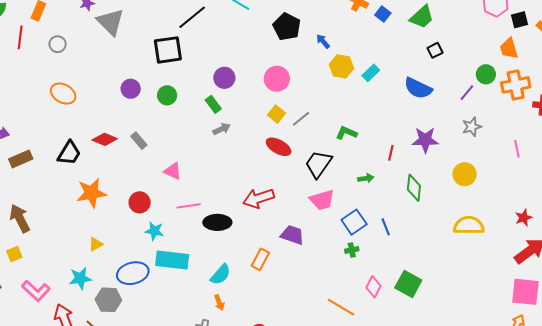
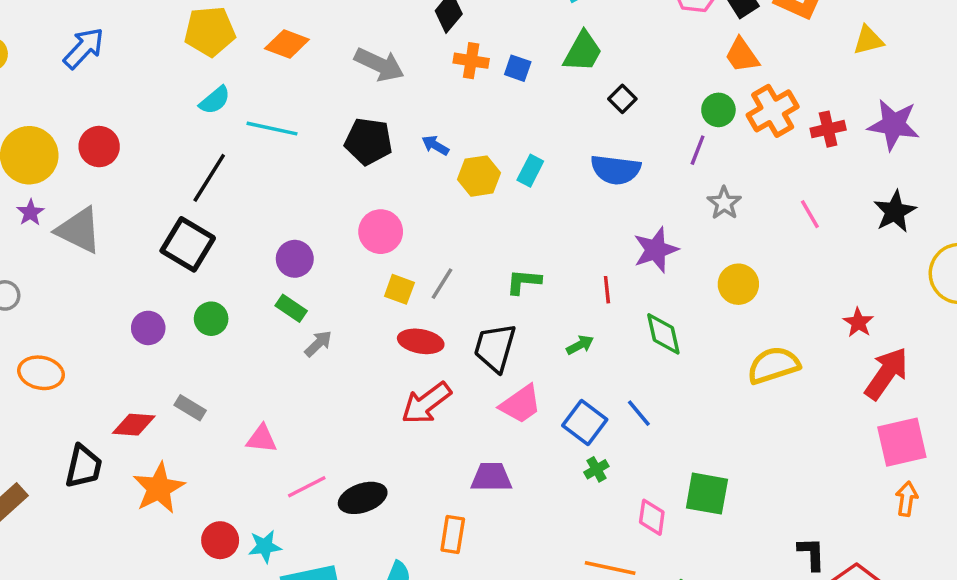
black square: (168, 50) -> (188, 244), turned -32
orange star: (91, 193) -> (159, 488), moved
red arrow: (259, 198) -> (426, 403), moved
red circle: (140, 202) -> (220, 540), moved

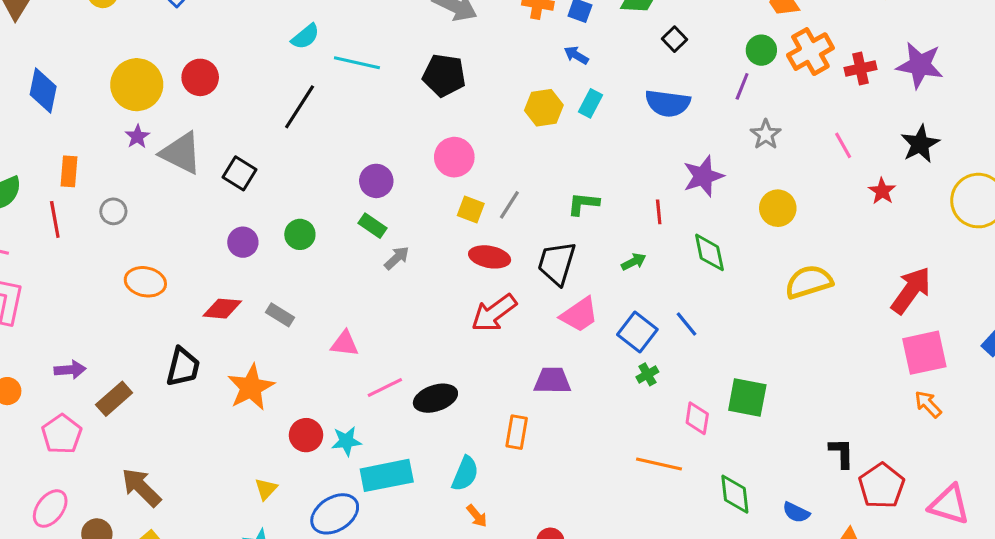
blue arrow: (435, 145) -> (576, 55), moved
black square: (188, 244) -> (240, 173), moved, size x0.7
red star: (858, 323) -> (882, 191), moved
red diamond: (134, 425) -> (222, 309), moved
orange arrow: (907, 499) -> (928, 404), turned -52

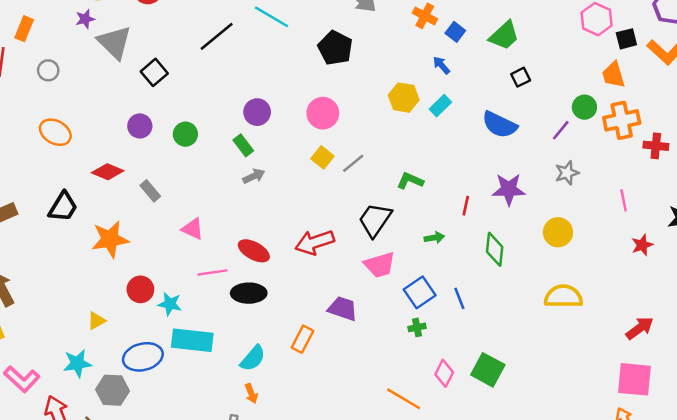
red ellipse: (490, 257) -> (254, 251), moved
red arrow: (911, 290) -> (640, 328), size x0.7

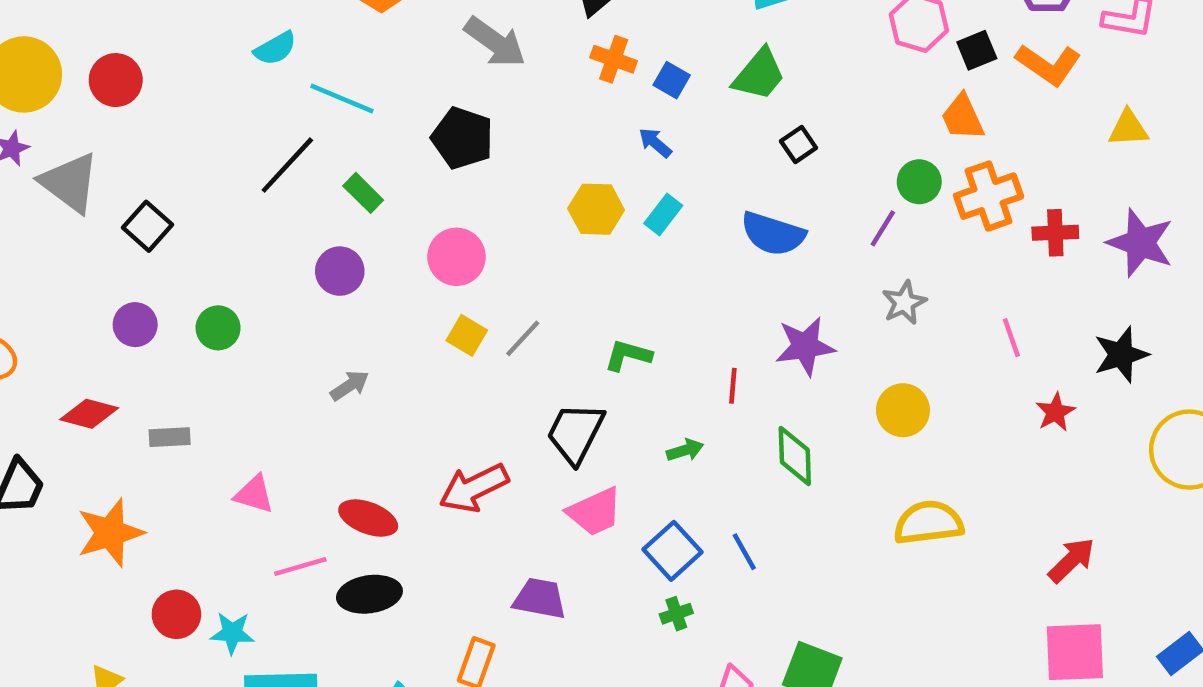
black line: (217, 36) -> (287, 165), moved
green rectangle: (243, 145) -> (363, 193), moved
gray rectangle: (150, 191) -> (170, 437), turned -45

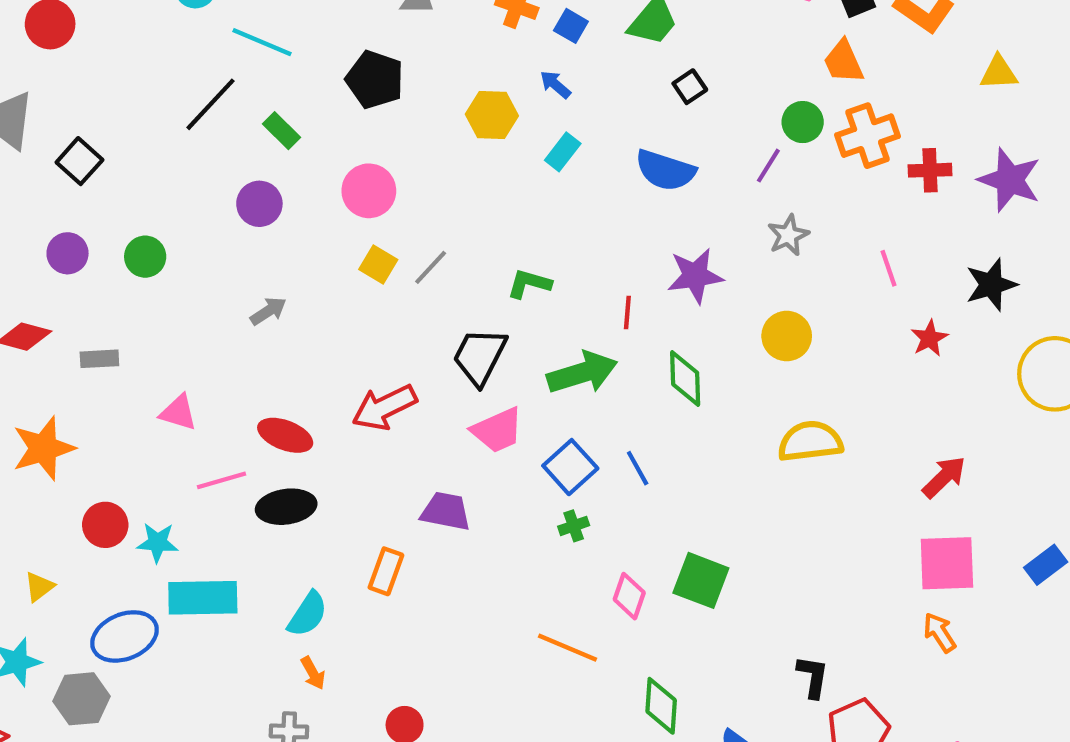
yellow hexagon: (596, 209) -> (492, 115), moved
green arrow: (685, 450) -> (582, 373), size x2.0

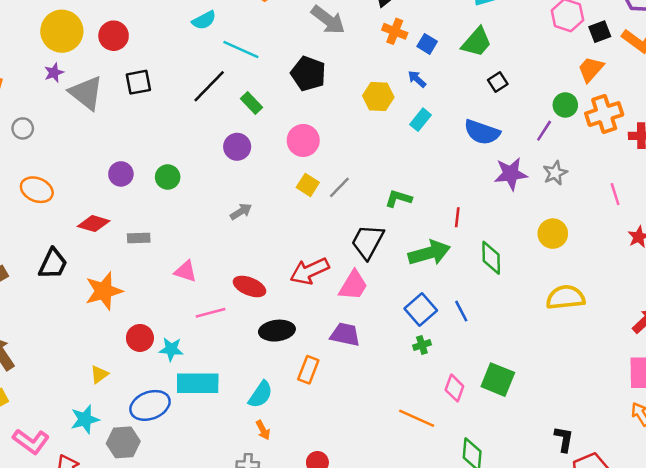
orange trapezoid: (843, 62) -> (591, 69), turned 64
black square: (79, 161) -> (138, 82), moved, turned 36
purple star: (695, 276) -> (511, 174), moved
pink trapezoid: (497, 430) -> (353, 285), moved, turned -36
black ellipse: (286, 507) -> (277, 331), moved

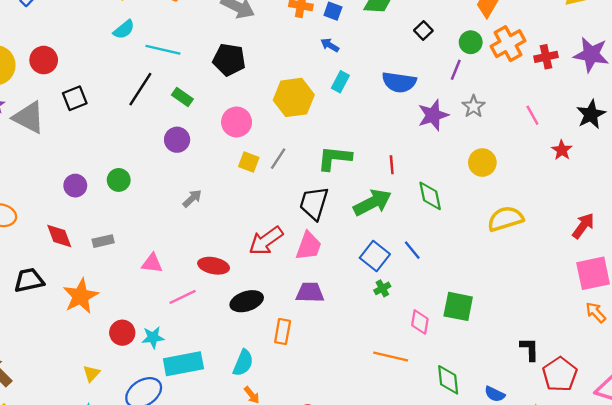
black square: (498, 82) -> (423, 30), moved
yellow hexagon: (378, 97) -> (294, 97), moved, size x1.4
green L-shape: (398, 199) -> (334, 158), size x1.4
red diamond: (94, 224) -> (59, 236), turned 64
black trapezoid: (53, 264) -> (29, 280), turned -116

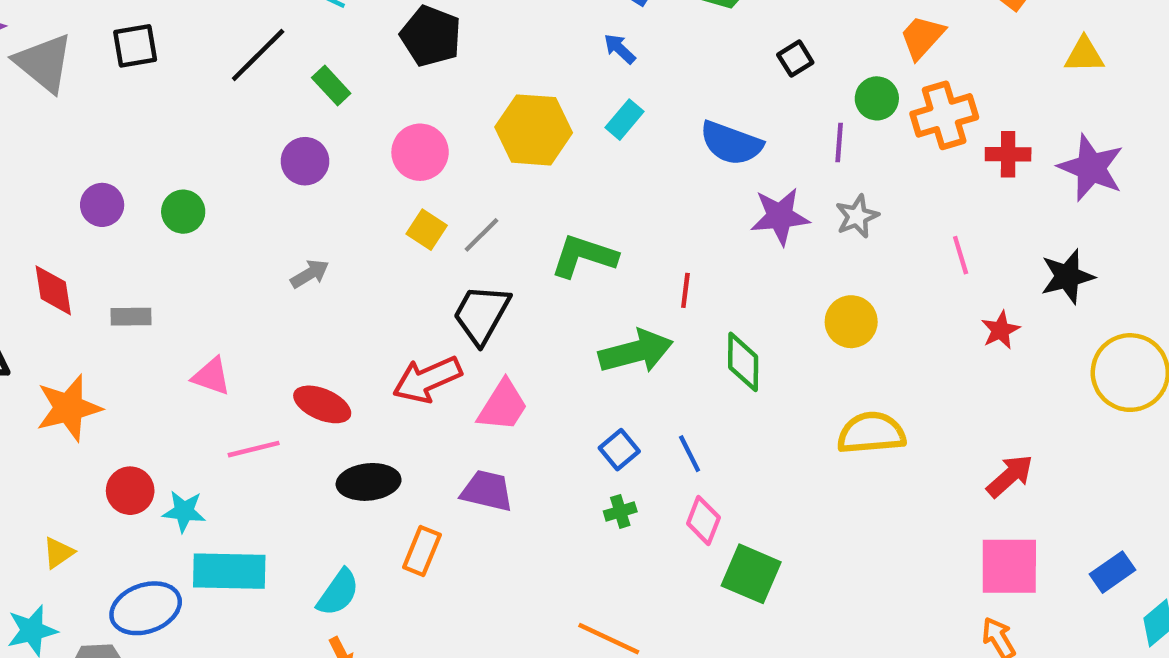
purple line: (456, 70) -> (839, 143), turned -30
black trapezoid: (314, 203) -> (481, 314), moved
blue square: (375, 256) -> (619, 450), size x0.7
pink diamond: (420, 322) -> (703, 520), moved

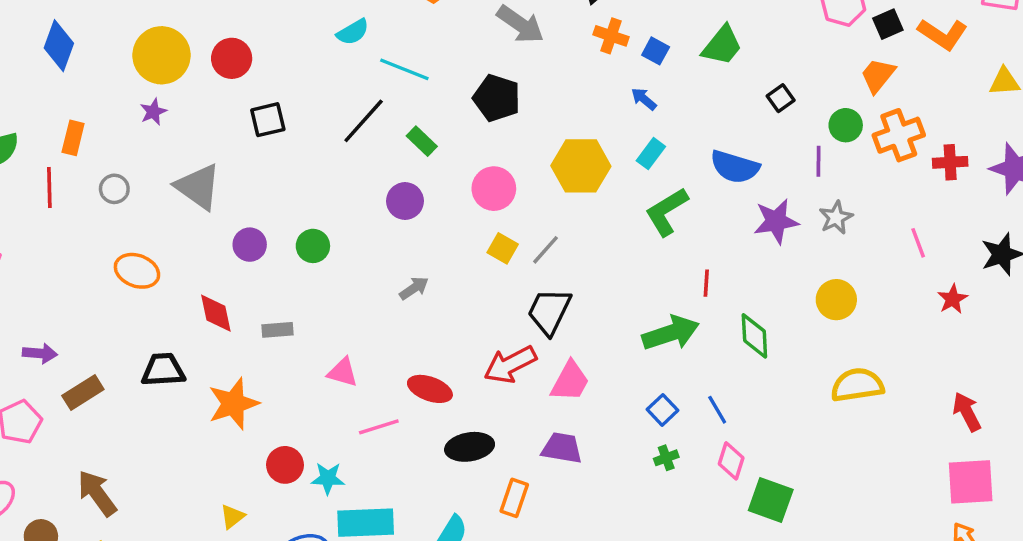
gray triangle: (44, 63) -> (198, 187), moved
green L-shape: (584, 256) -> (667, 212), moved, turned -46
red arrow: (1010, 476) -> (967, 412), turned -72

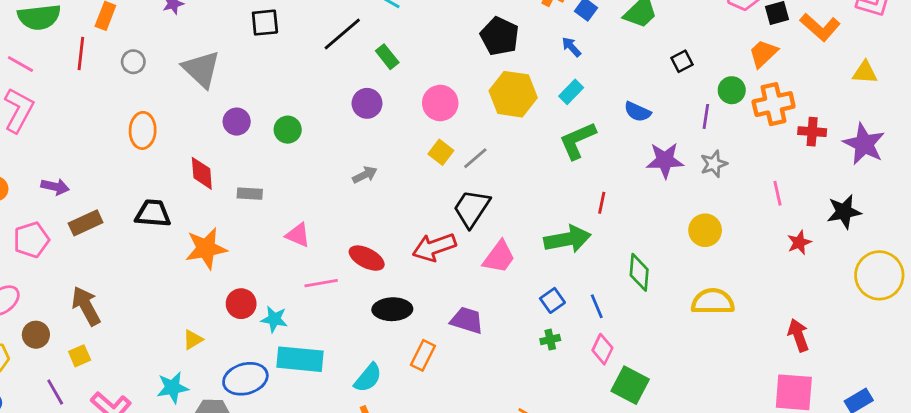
black pentagon: (497, 98) -> (500, 36), moved
blue semicircle: (735, 167) -> (637, 112), size x0.7
orange ellipse: (137, 271) -> (143, 130), turned 64
green diamond: (754, 336) -> (639, 272), moved
pink trapezoid: (570, 381) -> (499, 257), moved

